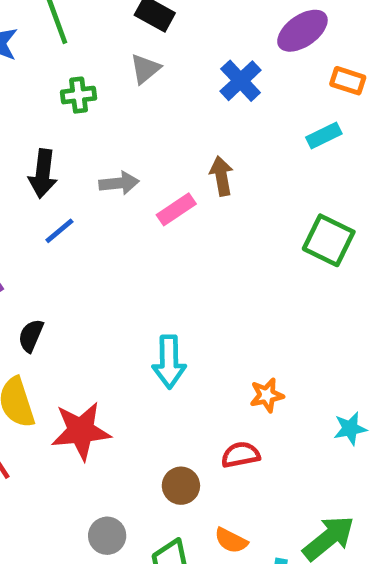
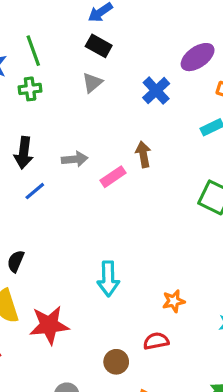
green cross: (79, 95) -> (30, 89), moved

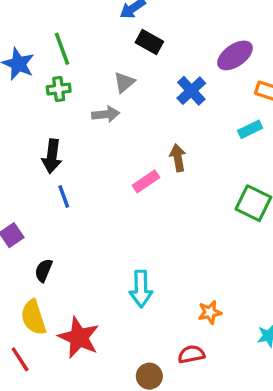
black rectangle: (99, 46) -> (149, 42), moved
gray arrow: (75, 159) -> (106, 114), moved
blue line: (35, 191) -> (64, 196), turned -70
red star: (49, 325) -> (79, 338), turned 30

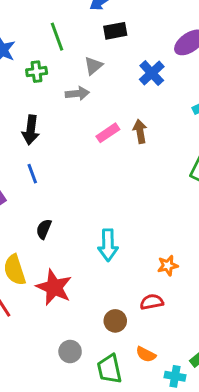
black rectangle: (149, 42) -> (115, 31), turned -40
green line: (62, 49) -> (57, 37), moved
pink rectangle: (146, 181) -> (108, 133), moved
blue line: (64, 196) -> (32, 174), moved
black semicircle: (44, 270) -> (44, 229), moved

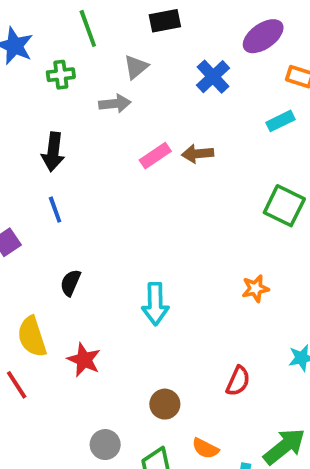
brown arrow: (140, 131) -> (198, 154), turned -85
orange star: (168, 265) -> (255, 289), moved
red star: (54, 287) -> (84, 360), size x0.7
red semicircle: (152, 302) -> (238, 381), moved, turned 125

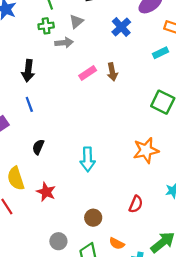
green cross: (61, 75) -> (46, 26), moved
brown arrow: (198, 154) -> (112, 72), turned -96
orange star: (255, 289) -> (146, 150), size x1.6

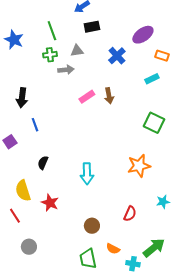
gray triangle: (76, 21) -> (77, 51), turned 32
black arrow: (28, 71) -> (22, 98), moved
gray circle: (58, 241) -> (29, 247), moved

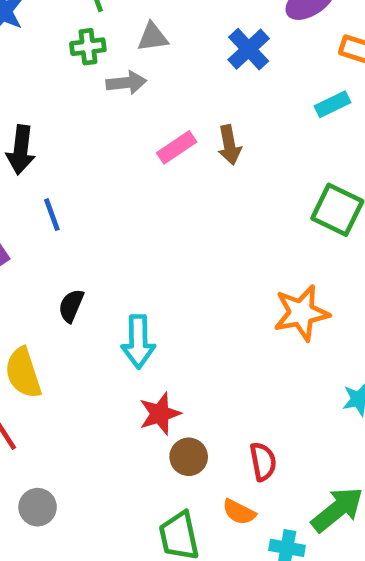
cyan arrow: (87, 174) -> (138, 342), moved
red star: (50, 203) -> (160, 414), moved, turned 30
red semicircle: (130, 214) -> (263, 462), moved, turned -35

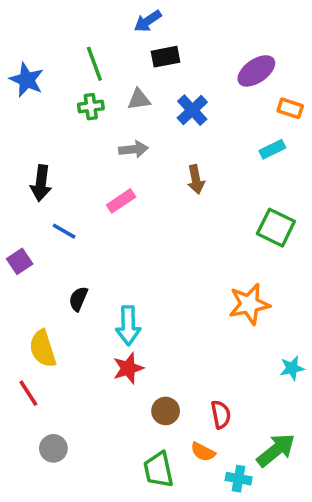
blue cross: (249, 49) -> (192, 110), moved
gray arrow: (126, 83) -> (134, 149), moved
pink rectangle: (177, 147) -> (121, 201), moved
blue line: (52, 215) -> (64, 231), turned -40
red star: (160, 414) -> (128, 368), moved

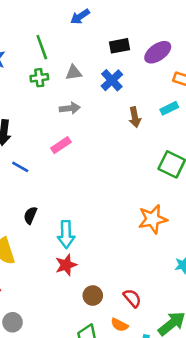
black rectangle: (166, 57) -> (120, 46), moved
brown arrow: (196, 180) -> (135, 117), moved
red semicircle: (221, 415) -> (132, 298), turned -30

